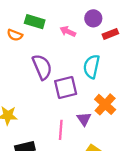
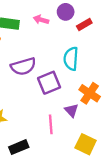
pink arrow: (68, 31) -> (41, 20), moved
purple semicircle: (42, 67) -> (23, 66), turned 105

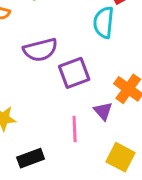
cyan semicircle: (71, 59) -> (104, 22), moved

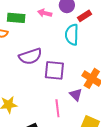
purple square: (74, 73) -> (54, 70), turned 30

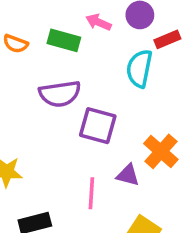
green rectangle: (16, 18) -> (64, 40), moved
purple triangle: (76, 95) -> (128, 175), turned -40

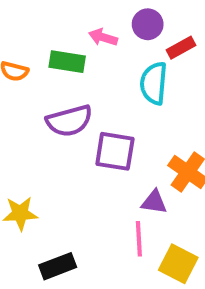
pink line: (91, 193) -> (139, 239), moved

